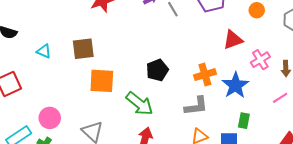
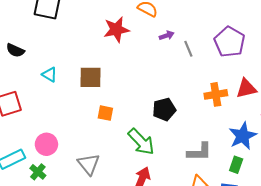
orange cross: (205, 75) -> (216, 94), moved
orange square: (102, 81) -> (105, 113), size x0.6
green rectangle: (244, 121) -> (236, 165), moved

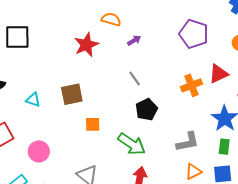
gray line: (188, 49) -> (135, 78), moved
pink circle: (46, 144) -> (39, 151), moved

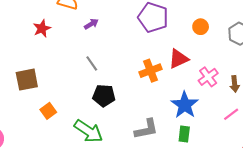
red star: (86, 45) -> (42, 28), size x0.7
black pentagon: (146, 110) -> (104, 96), turned 30
orange square: (93, 124) -> (48, 111), turned -35

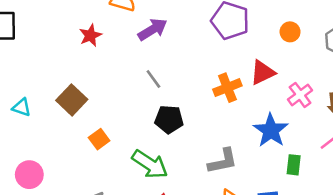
purple arrow: (91, 24) -> (153, 29), size x1.6
brown square: (27, 80) -> (72, 100), turned -35
green rectangle: (184, 134) -> (294, 165), moved

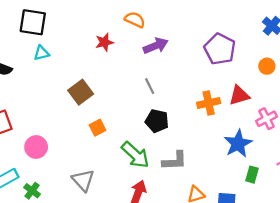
cyan triangle: (22, 107) -> (41, 53), moved, turned -42
gray L-shape: (223, 161) -> (175, 161), moved

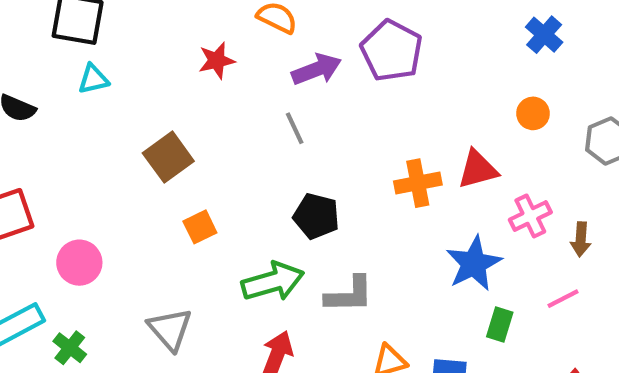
purple pentagon: (220, 49) -> (392, 51), moved
gray line: (150, 86) -> (295, 128), moved
green arrow: (135, 155) -> (273, 282), turned -60

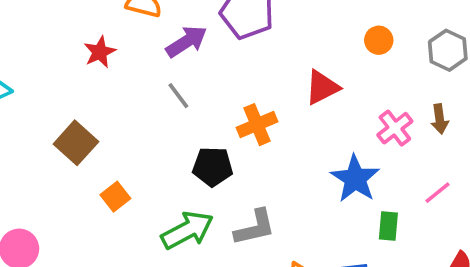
red triangle: (478, 169) -> (322, 87), moved
orange cross: (418, 183) -> (257, 125), moved
brown arrow: (581, 239) -> (440, 119), moved

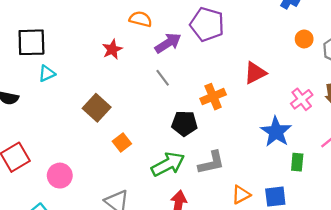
orange circle: (379, 40) -> (304, 39), moved

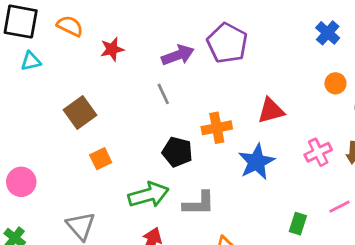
orange semicircle: (141, 19) -> (70, 26), moved
blue star: (276, 132) -> (257, 162), moved

